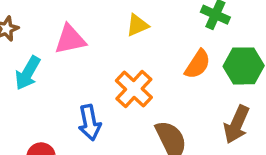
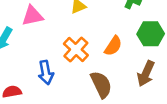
orange semicircle: (198, 64) -> (113, 46), moved

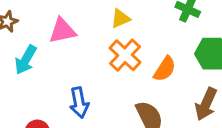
orange cross: (76, 50) -> (125, 55), moved

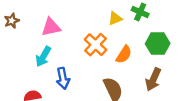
yellow triangle: (120, 19) -> (115, 19), moved
cyan arrow: (26, 60) -> (43, 57), moved

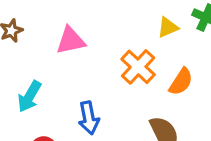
cyan arrow: (43, 57) -> (29, 97), moved

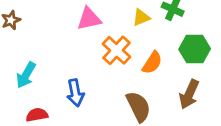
pink triangle: (71, 41) -> (89, 19), moved

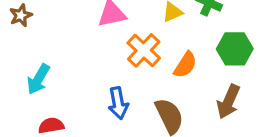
blue arrow: (75, 93) -> (118, 103), moved

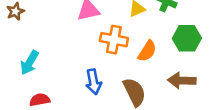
orange cross: (144, 50) -> (114, 40), turned -32
brown arrow: (228, 102) -> (182, 81), turned 68

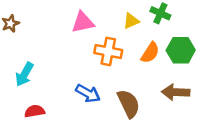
orange semicircle: (147, 51) -> (150, 53), moved
blue arrow: (93, 82) -> (88, 93), turned -50

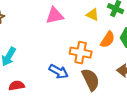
yellow triangle: (131, 21) -> (93, 15), turned 48
orange cross: (108, 51) -> (81, 53), moved

